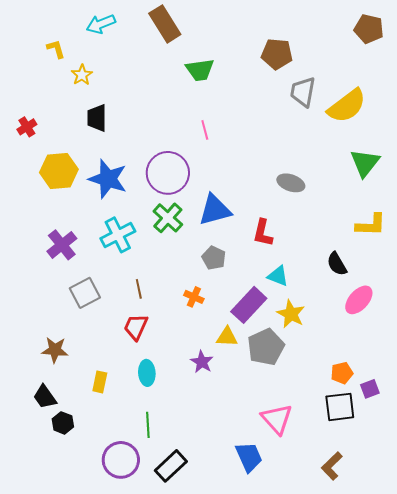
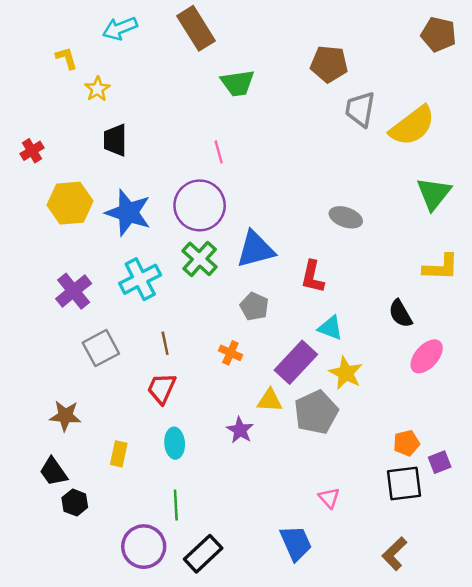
pink line: (205, 130) -> (219, 152), moved
pink triangle: (277, 419) -> (329, 498), size x0.6

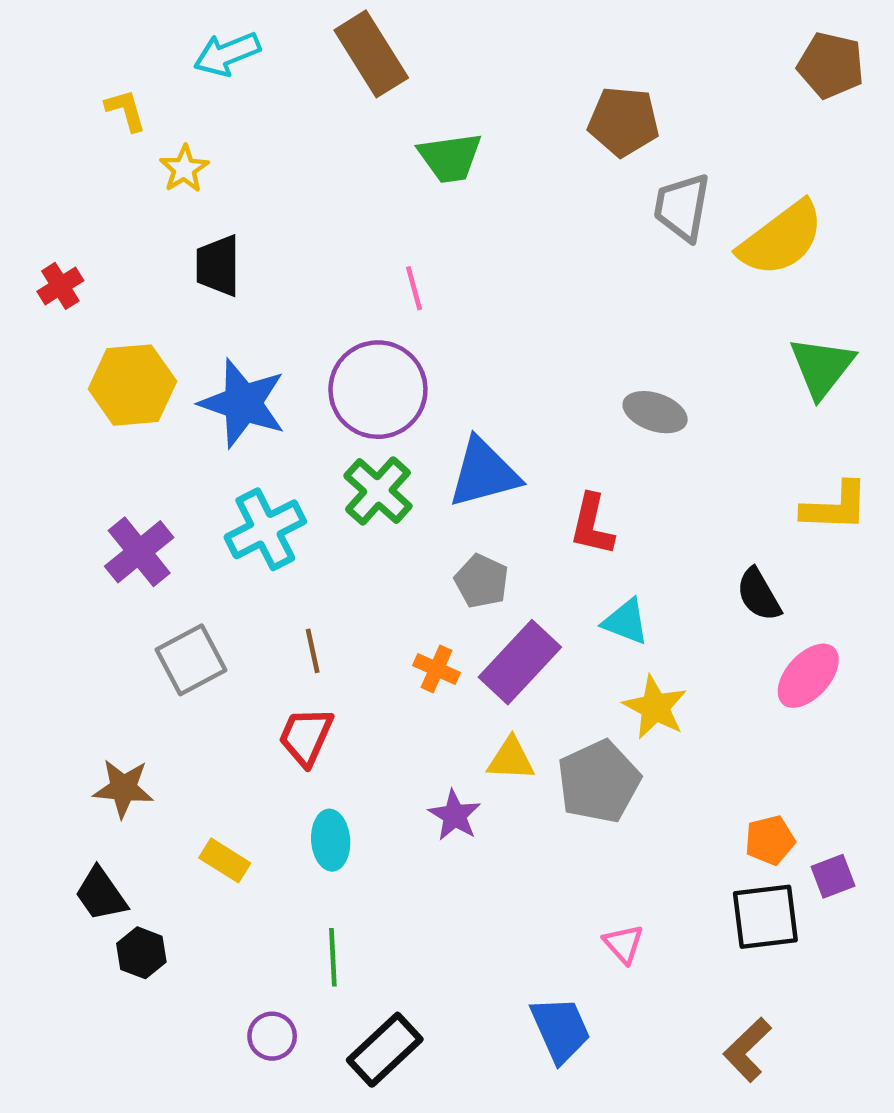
purple rectangle: (296, 362) -> (520, 662), moved
yellow rectangle: (119, 454) -> (225, 860), turned -70
purple circle: (144, 547) -> (272, 1036), size x0.6

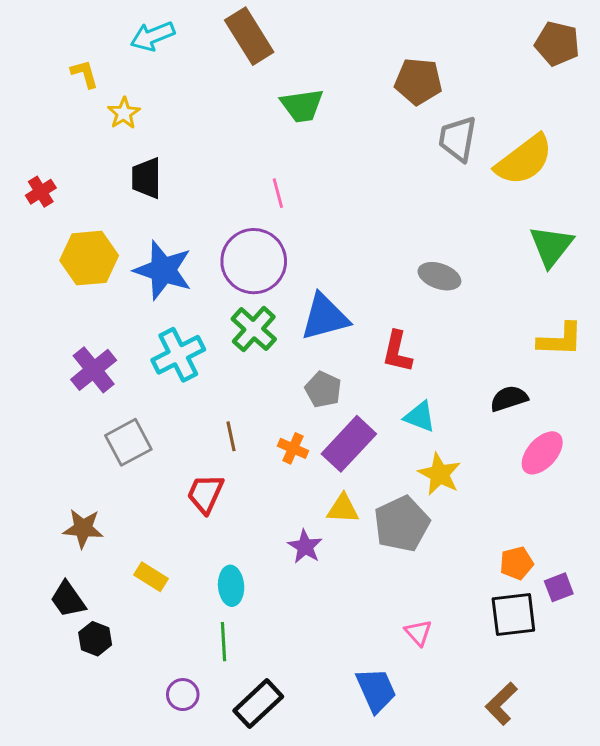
black semicircle: (759, 595) -> (509, 399), turned 102
brown line: (313, 651) -> (231, 436), moved
cyan ellipse: (331, 840) -> (231, 586), moved

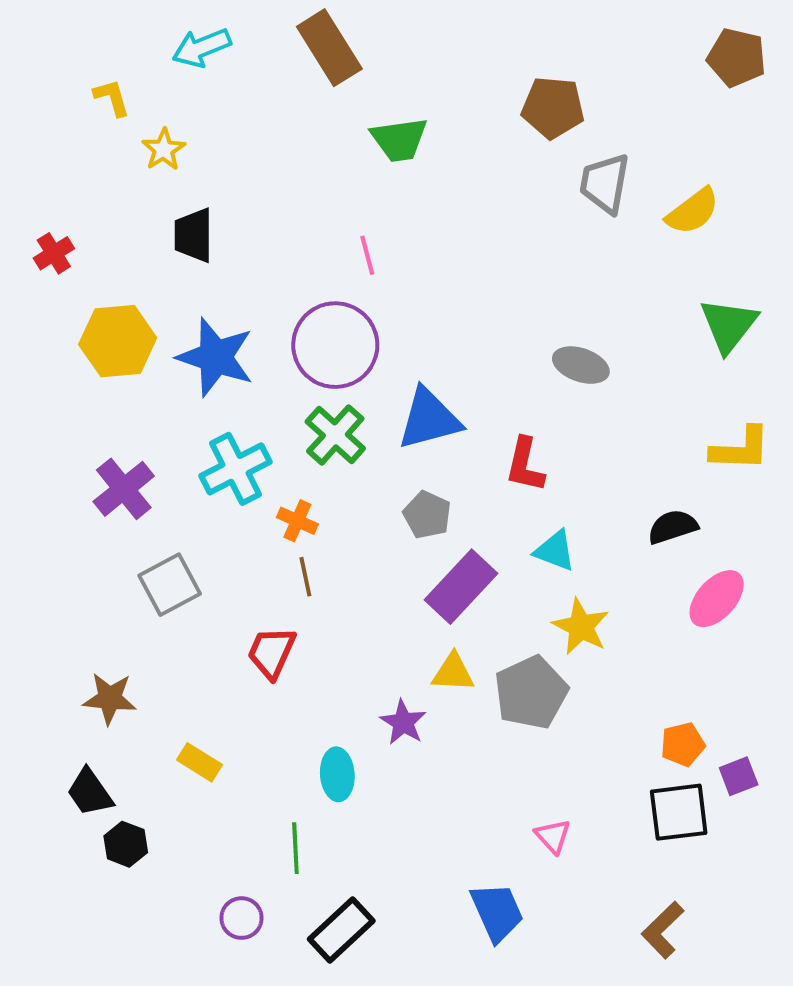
yellow semicircle: (524, 160) -> (693, 211), size x0.7
orange cross: (293, 448) -> (297, 521), moved
cyan ellipse: (231, 586) -> (337, 774), moved

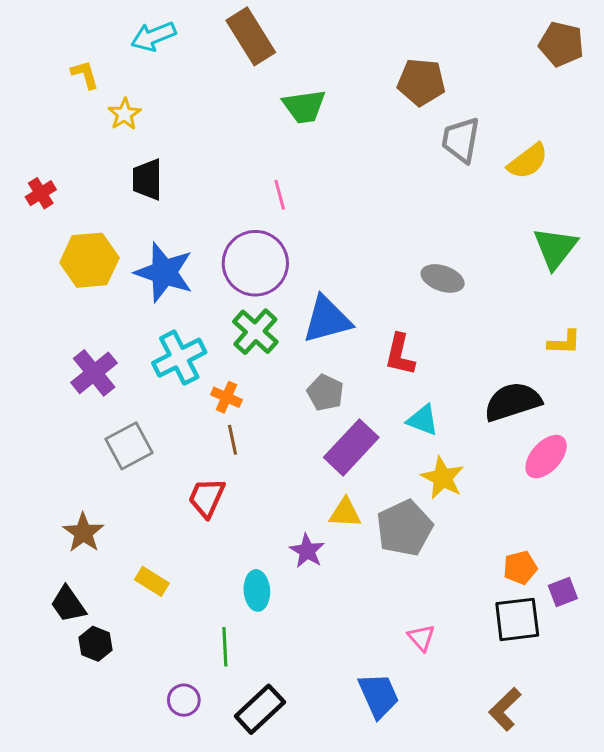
yellow L-shape: (741, 449) -> (564, 342), size x0.7
black semicircle: (673, 527) -> (513, 402), size x1.5
brown star: (110, 698) -> (83, 533), turned 30

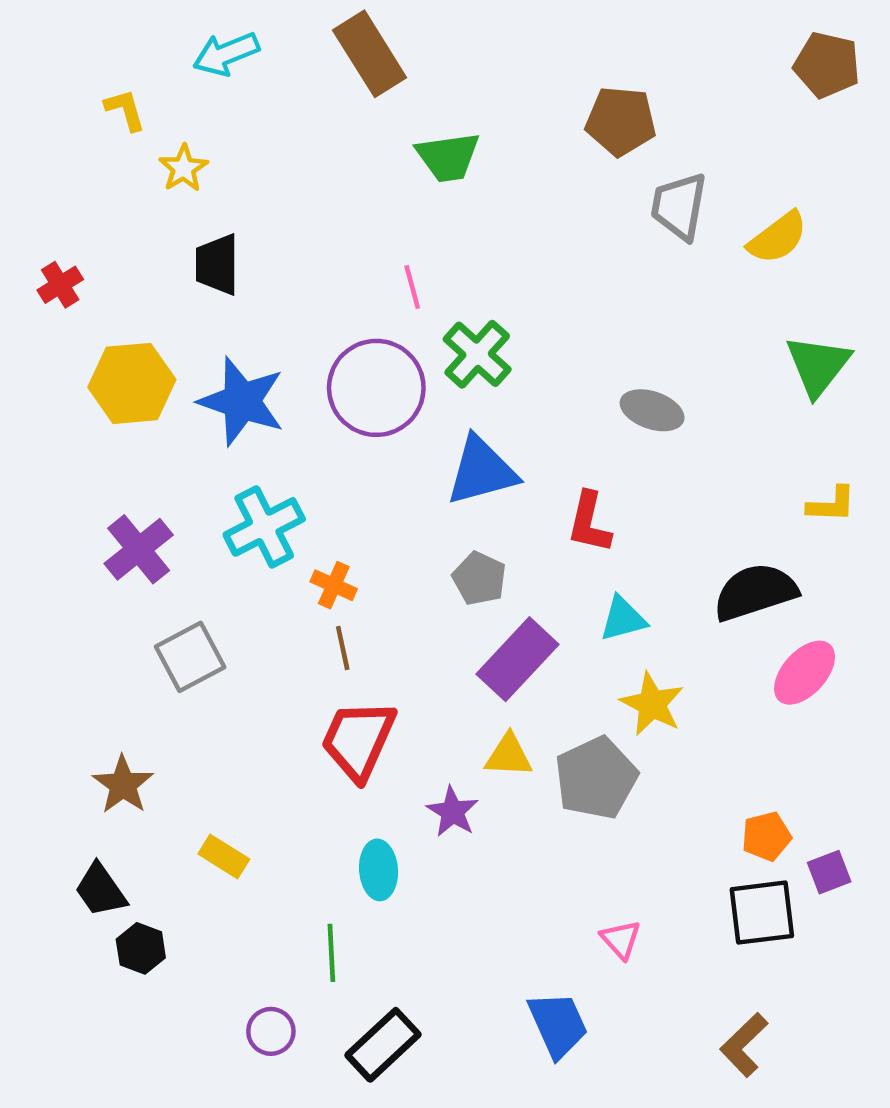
green cross: (255, 332) -> (477, 354), moved
cyan triangle: (423, 420) -> (623, 619), turned -36
red trapezoid: (207, 498) -> (358, 740), moved, size x1.4

